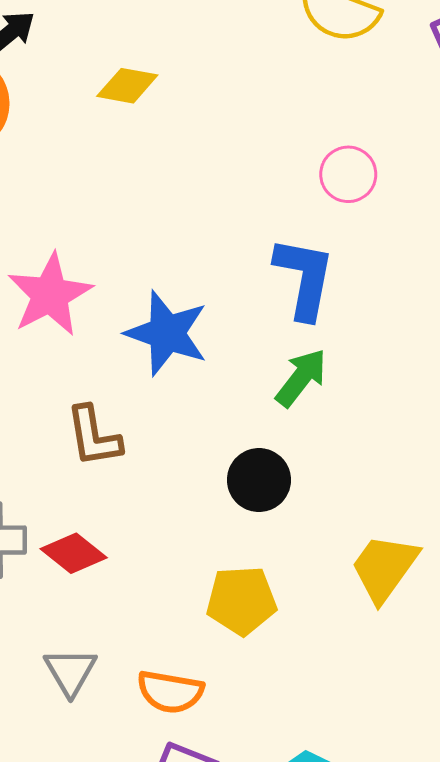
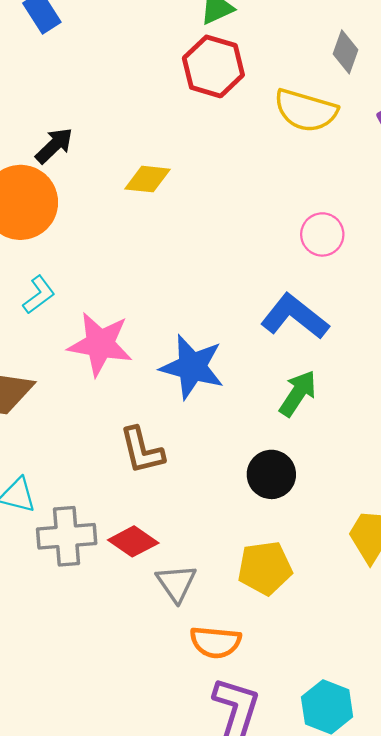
blue L-shape: (304, 278) -> (295, 317), turned -58
pink star: (50, 295) -> (100, 344), turned -30
gray triangle: (70, 672) -> (176, 583), moved

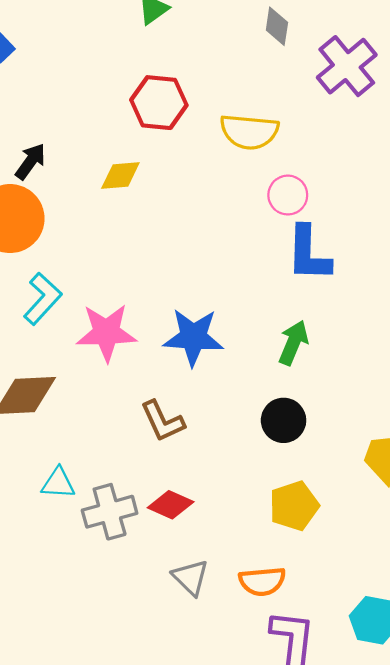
red hexagon: (213, 66) -> (159, 103), moved
yellow semicircle: (306, 110) -> (249, 132), moved
cyan L-shape: (39, 295) -> (43, 299), size x1.4
blue L-shape: (295, 317) -> (309, 254), moved, turned -116
gray triangle: (176, 583) -> (191, 577), moved

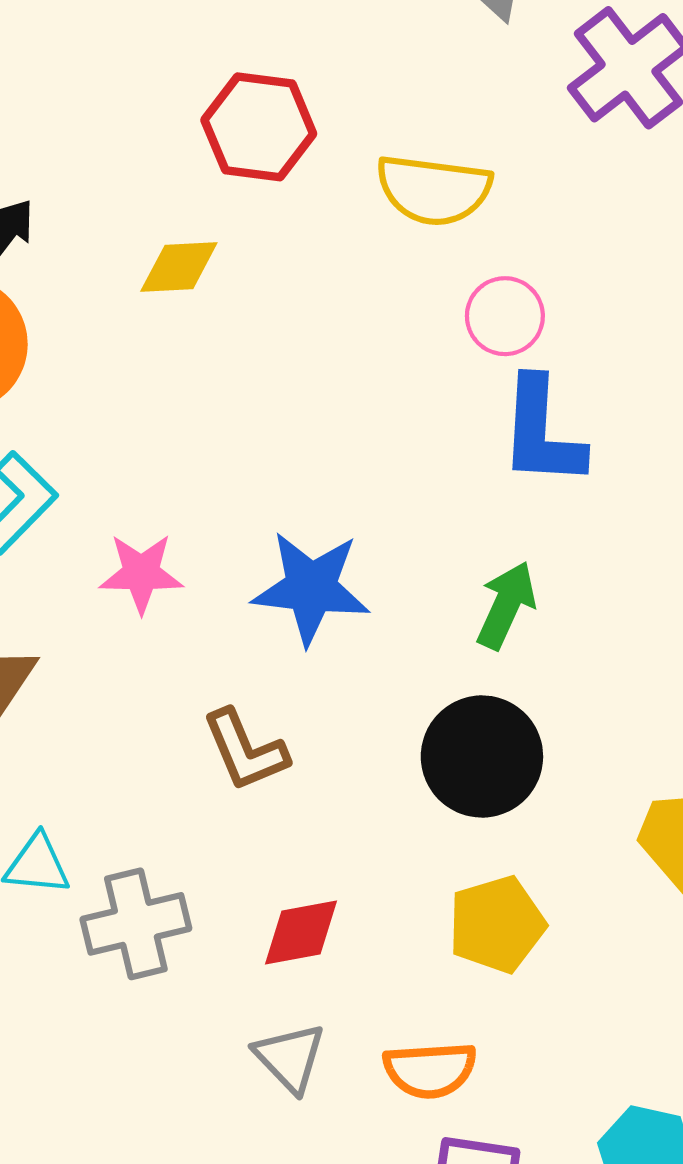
pink star: (106, 333) -> (141, 573), size x0.7
black circle: (284, 420) -> (482, 756), size x1.4
red diamond: (171, 505) -> (301, 932), moved, turned -36

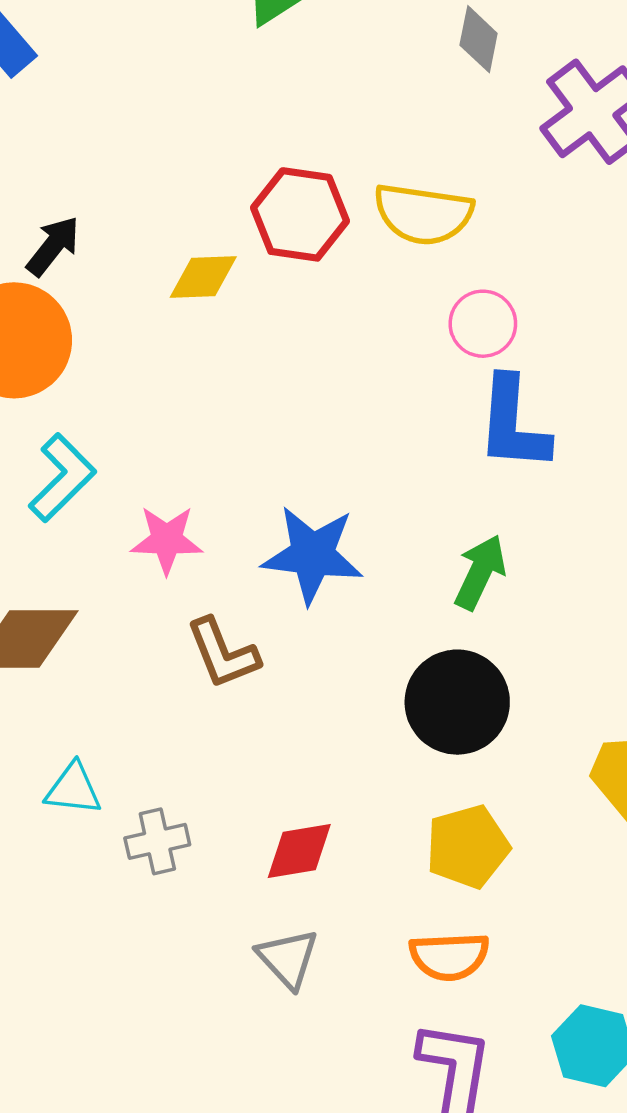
red hexagon: (259, 127) -> (300, 214), moved
brown L-shape: (245, 750) -> (223, 653), moved
gray cross: (136, 924) -> (157, 841), size x0.7
orange semicircle: (430, 1070) -> (449, 956), moved

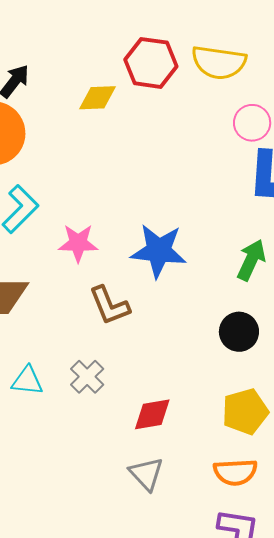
black circle: (457, 702) -> (239, 332), size x0.7
gray cross: (157, 841) -> (87, 377), moved, turned -32

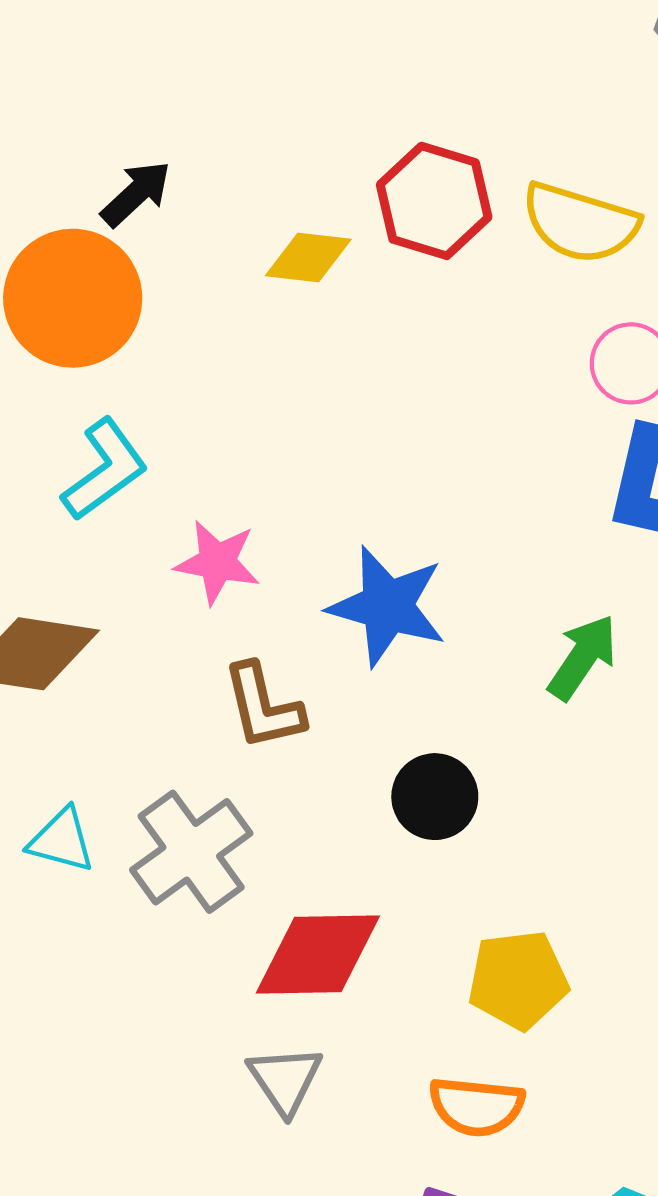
black circle: (239, 332) -> (435, 797), moved
gray cross: (87, 377) -> (191, 852), size x1.6
red diamond: (152, 414) -> (318, 954), size x1.5

